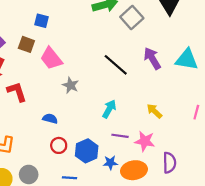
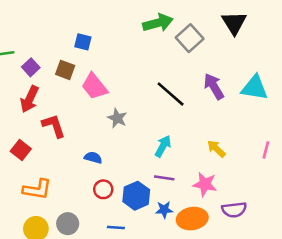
purple line: (120, 136) -> (164, 178), moved
purple semicircle: (169, 163) -> (234, 210), turned 84

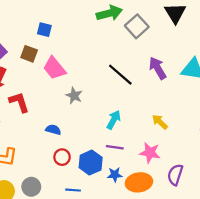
purple semicircle: (234, 210) -> (175, 175), turned 115

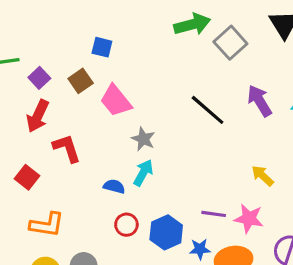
brown square: (29, 54) -> (81, 81), turned 35
cyan arrow: (114, 120) -> (143, 173), moved
purple line: (115, 147) -> (214, 214), moved

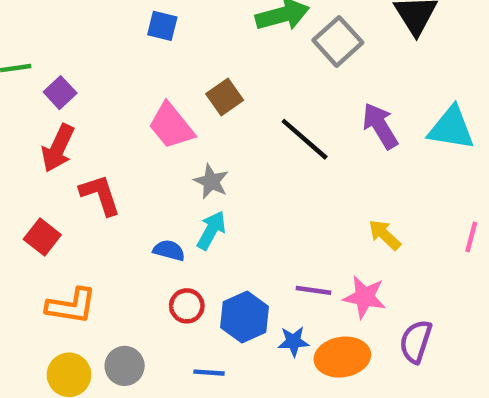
blue square: (102, 47) -> (162, 26), moved
brown square: (81, 81) -> (225, 97), moved

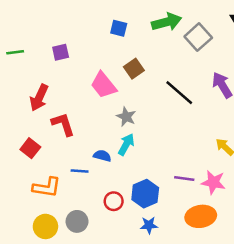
blue square: (162, 26) -> (119, 28), moved
purple square: (60, 93) -> (61, 52), moved, turned 30
red circle: (187, 306) -> (114, 201), moved
blue star: (293, 341) -> (149, 225), moved
blue line: (209, 373) -> (80, 171), moved

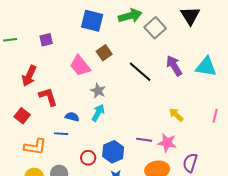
blue square: (119, 28) -> (92, 21), size x1.6
blue semicircle: (102, 156) -> (72, 117), moved

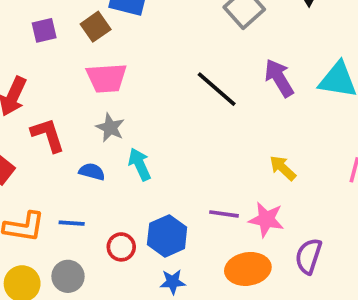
brown square: (104, 53) -> (96, 27), moved
pink trapezoid: (80, 66) -> (107, 78), turned -55
gray star: (98, 91) -> (110, 128), moved
cyan arrow: (98, 113) -> (140, 164), turned -54
blue line: (61, 134) -> (72, 223), moved

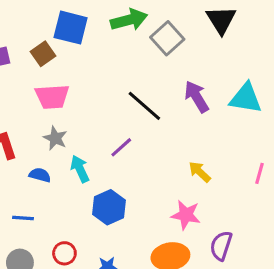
purple line: (224, 214) -> (121, 147), moved, turned -50
blue hexagon: (167, 236) -> (109, 207), moved
red circle: (121, 247) -> (64, 253), moved

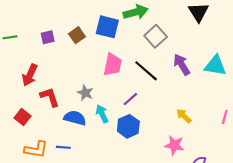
blue square: (71, 28) -> (107, 27), moved
gray square: (167, 38) -> (156, 36), moved
pink trapezoid: (52, 97) -> (113, 65), moved, turned -75
blue semicircle: (40, 175) -> (75, 118), size x1.5
blue hexagon: (109, 207) -> (128, 126), moved

